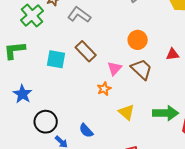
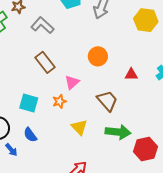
cyan square: (56, 59) -> (29, 103), moved
brown trapezoid: (142, 69) -> (107, 101), moved
blue semicircle: (86, 131) -> (30, 135), moved

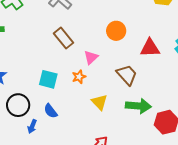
red triangle: (131, 74) -> (150, 48), size x1.5
blue arrow: (11, 150) -> (32, 126), turned 64

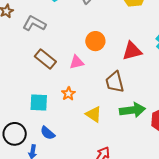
pink triangle: (91, 57) -> (77, 62), moved, turned 42
brown trapezoid: (127, 75) -> (115, 82), turned -140

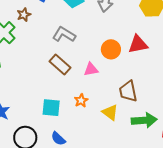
gray L-shape: (34, 24) -> (64, 35), moved
red triangle: (132, 51) -> (138, 44), moved
yellow triangle: (94, 114) -> (110, 112), moved

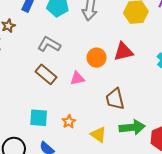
orange star: (81, 100) -> (69, 122), moved
yellow triangle: (110, 112) -> (98, 135), moved

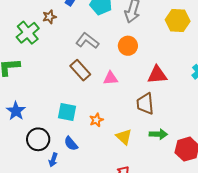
red triangle: (123, 52) -> (157, 75), moved
orange circle: (97, 58) -> (128, 46), moved
green arrow: (132, 127) -> (158, 134), size x0.7

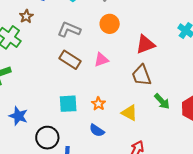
green arrow: (158, 134) -> (162, 101), turned 60
blue semicircle: (71, 144) -> (97, 130), moved

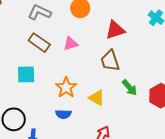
cyan square: (68, 104) -> (26, 74), moved
orange star: (98, 104) -> (66, 88), size x1.5
blue semicircle: (97, 130) -> (63, 114), turned -35

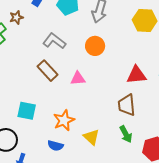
red triangle: (115, 30) -> (136, 75), moved
brown trapezoid: (110, 61) -> (127, 105), moved
cyan square: (26, 74) -> (27, 111), moved

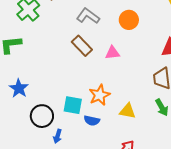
cyan square: (27, 111) -> (73, 105), moved
yellow triangle: (91, 137) -> (127, 111), turned -30

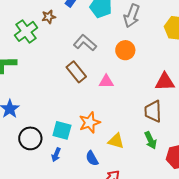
blue semicircle: (92, 121) -> (92, 158), moved, turned 42
blue arrow: (58, 136) -> (56, 155), moved

